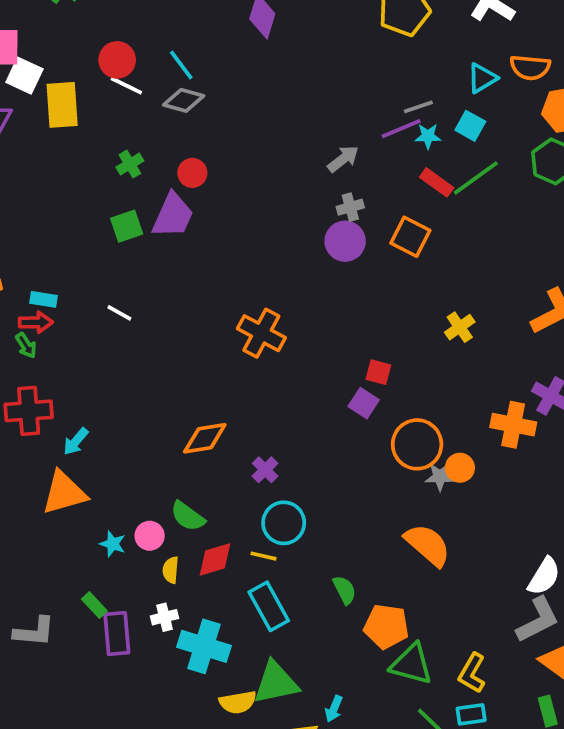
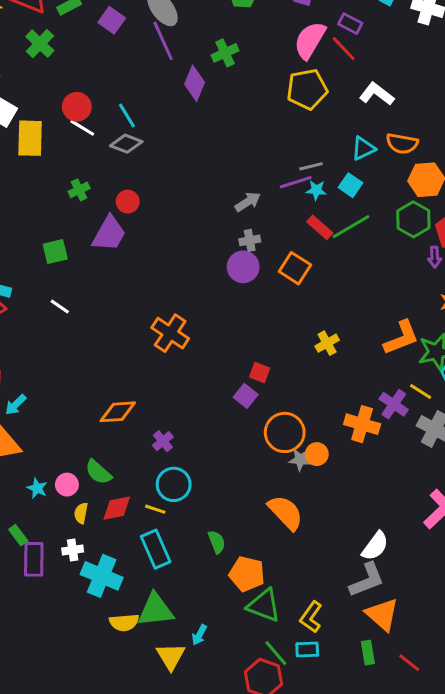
green square: (127, 226) -> (55, 252), moved

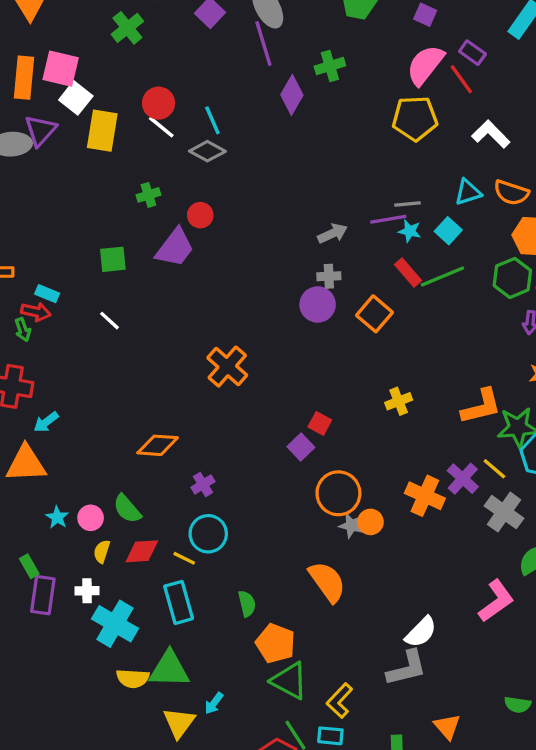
orange triangle: (382, 614) -> (447, 727), moved, size x0.7

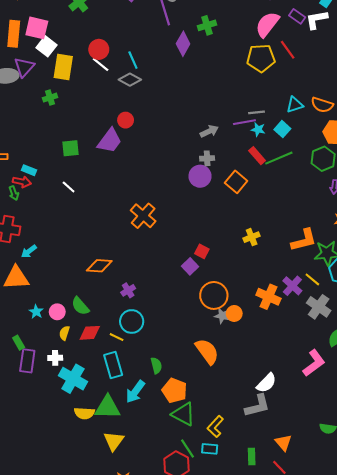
red line: (461, 79) -> (288, 50), moved
white L-shape: (491, 134) -> (317, 20), moved, turned -55
green cross: (148, 195) -> (50, 98), moved
cyan arrow: (214, 703) -> (135, 392), moved, size x1.6

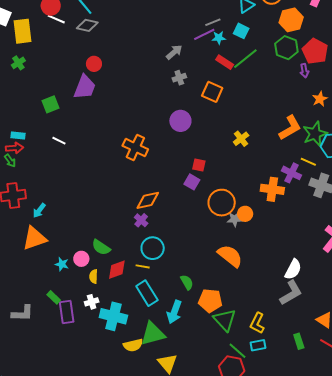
purple circle: (200, 176) -> (180, 121), moved
orange diamond: (99, 266) -> (148, 200), moved
green triangle: (183, 414) -> (225, 320), turned 35

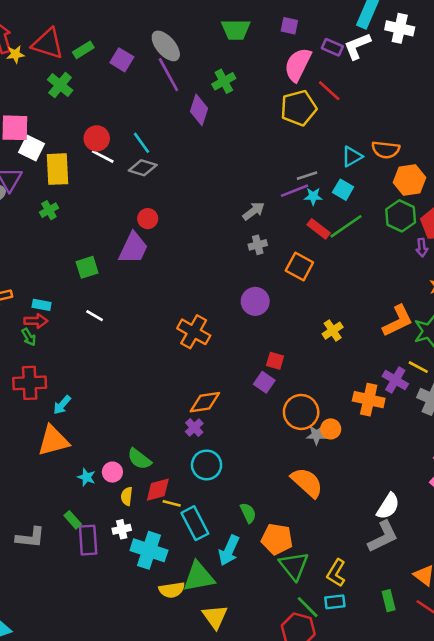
yellow line: (143, 266) -> (172, 503), moved

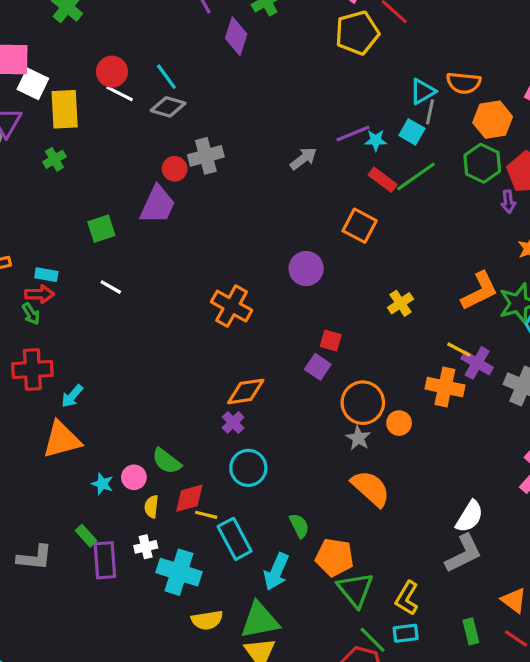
gray line: (307, 176) -> (430, 112), moved, turned -60
gray cross: (258, 245) -> (206, 156), moved, size x1.5
yellow line: (418, 367) -> (459, 350), moved
gray star: (317, 435) -> (358, 438), moved, turned 30
green triangle: (199, 577) -> (260, 620), moved

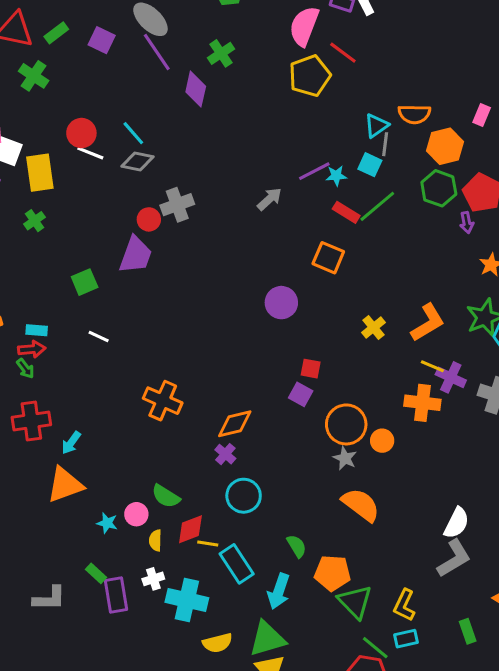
orange L-shape: (480, 291) -> (428, 323), moved
orange cross: (232, 306) -> (163, 401), moved

